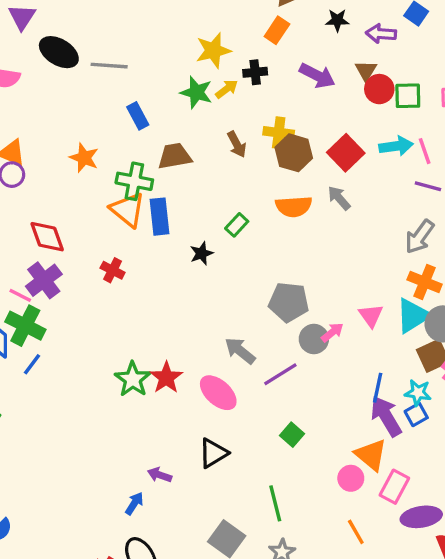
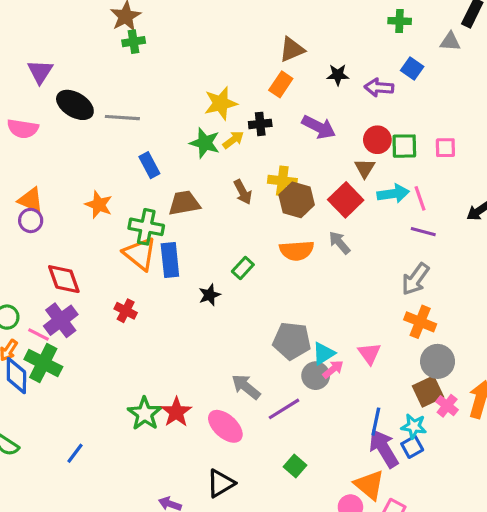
brown triangle: (366, 71) -> (365, 168), moved
cyan triangle: (413, 316) -> (324, 353), moved, size x0.7
blue line: (32, 364) -> (75, 453), moved

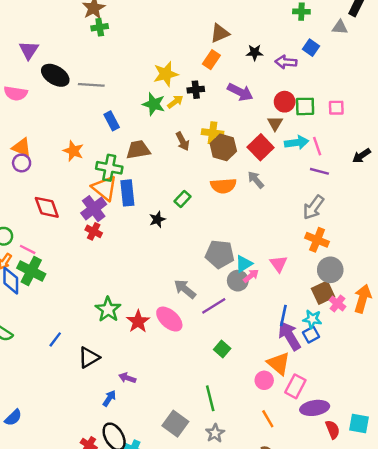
purple cross: (61, 320) -> (94, 209), moved
red star: (176, 412) -> (138, 321), moved
black triangle: (221, 483) -> (89, 357), moved

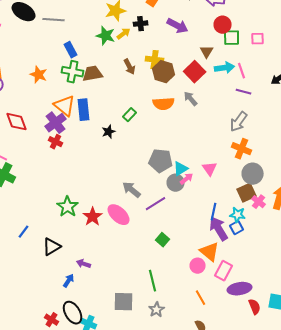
red circle: (285, 102) -> (223, 25), moved
green cross: (109, 168) -> (73, 72), moved
gray square: (175, 424) -> (124, 302), turned -35

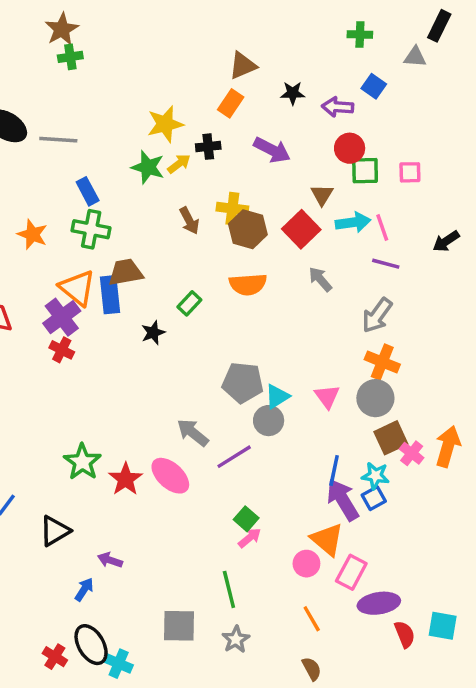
brown trapezoid: (93, 74) -> (126, 272), moved
gray arrow: (191, 99) -> (320, 279), moved
gray circle: (253, 174) -> (375, 398), moved
pink arrow: (187, 179) -> (250, 538), moved

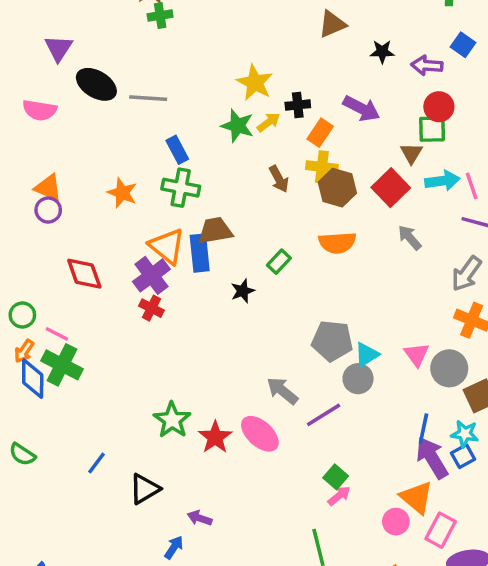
orange rectangle: (231, 103) -> (320, 133), moved
yellow star: (165, 124) -> (255, 83), turned -30
green square: (365, 171) -> (432, 129), moved
gray circle: (375, 398) -> (449, 368), moved

